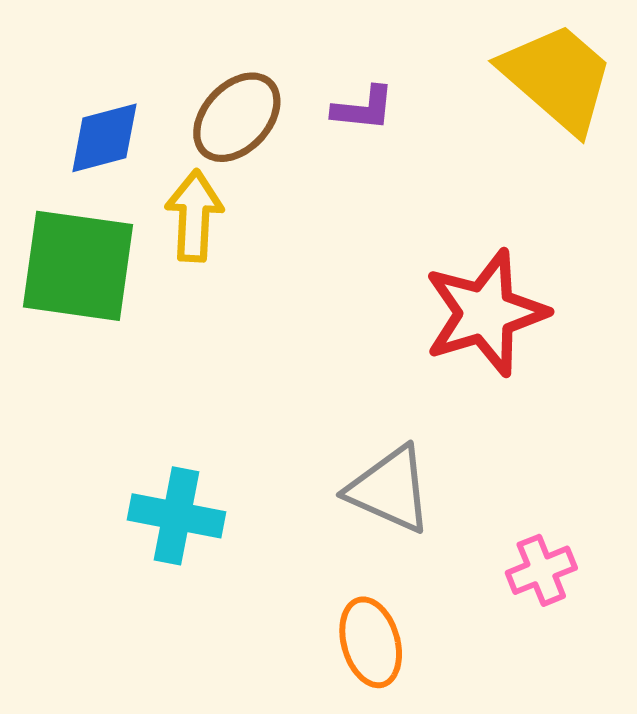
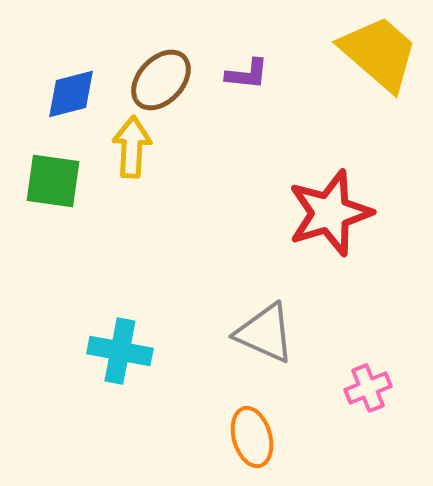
green square: (78, 266) -> (53, 181), size x0.7

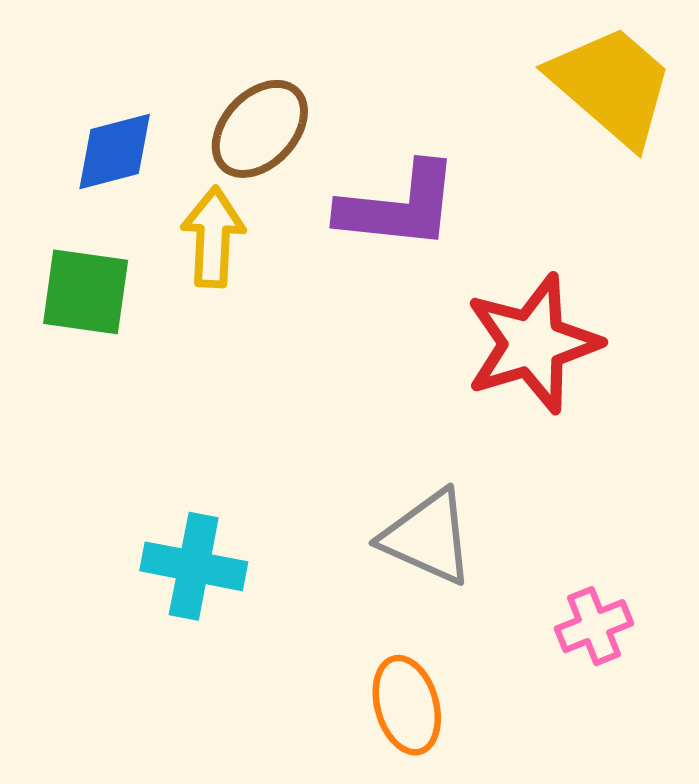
purple L-shape: (247, 74) -> (399, 206), moved, size x1.8

